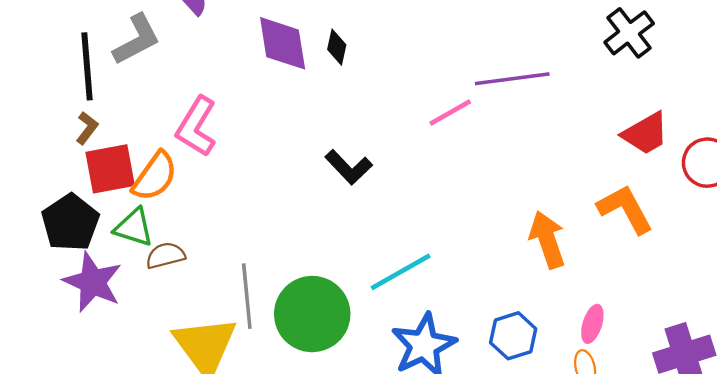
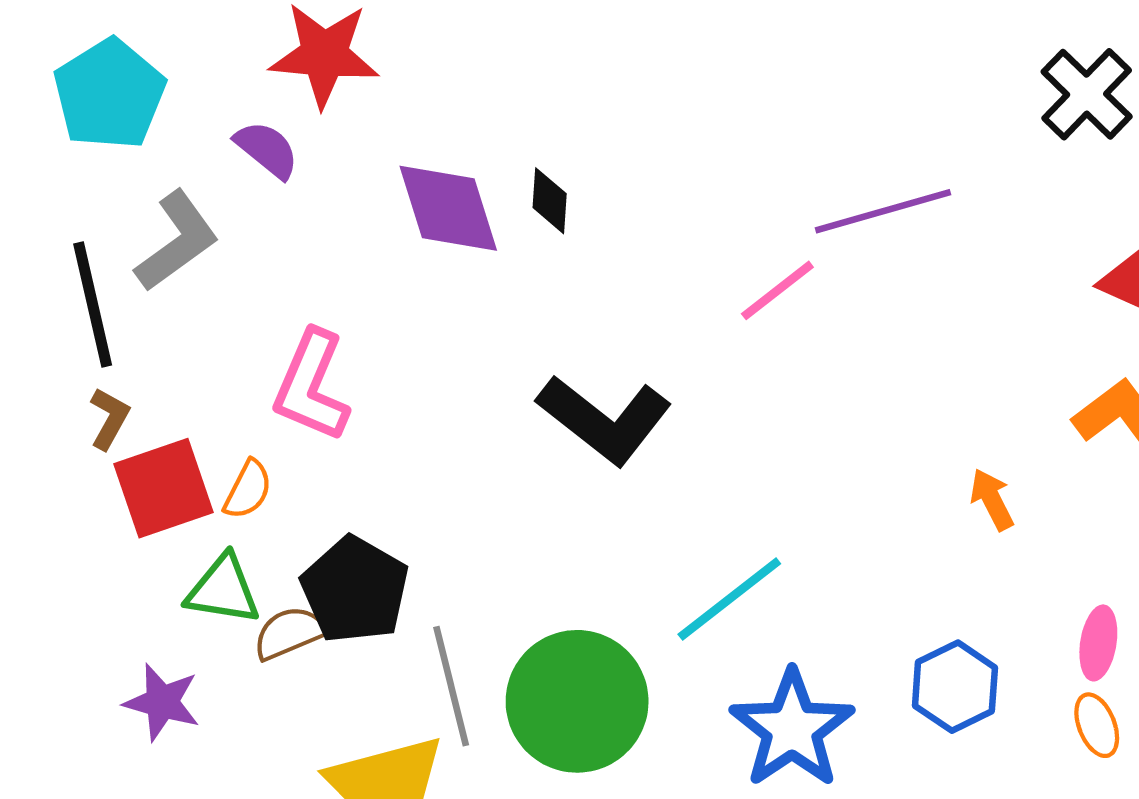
black L-shape: (349, 167) -> (604, 419), size x1.5
orange semicircle: (155, 176) -> (248, 490), size x0.6
black pentagon: (70, 223) -> (355, 590), moved
orange arrow: (547, 240) -> (992, 499), size x0.6
purple star: (93, 282) -> (162, 702), size x0.7

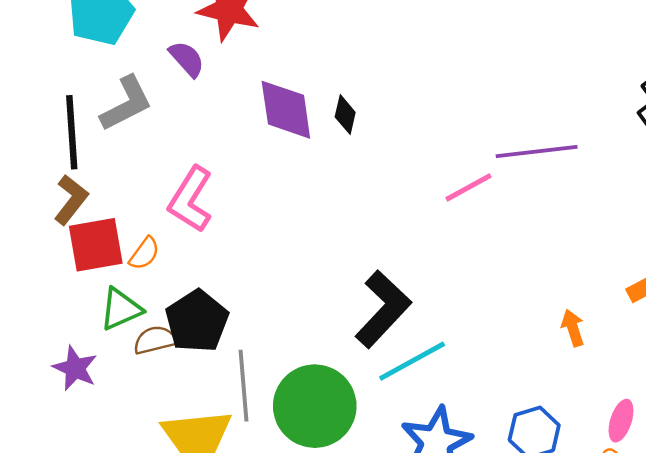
brown L-shape: (109, 419) -> (71, 200), size x1.4
black L-shape: (604, 419) -> (383, 309), moved, turned -94
green triangle: (223, 590) -> (121, 309), turned -42

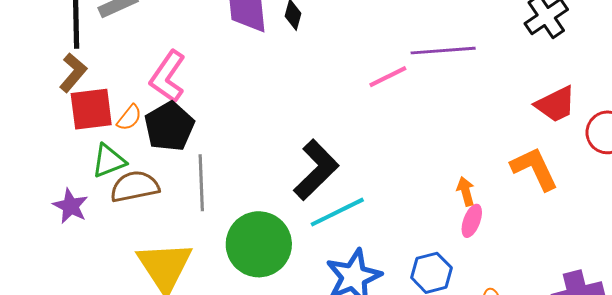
black pentagon: (197, 321) -> (169, 127), moved
brown semicircle: (155, 340) -> (135, 187), size x1.4
gray line: (243, 386) -> (201, 183), moved
pink ellipse: (621, 421) -> (472, 221), moved

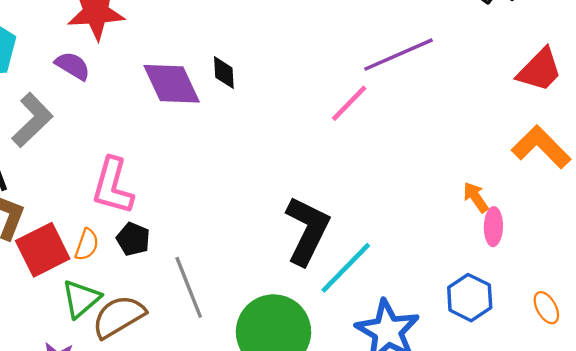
black pentagon: (169, 127) -> (133, 239), size x0.6

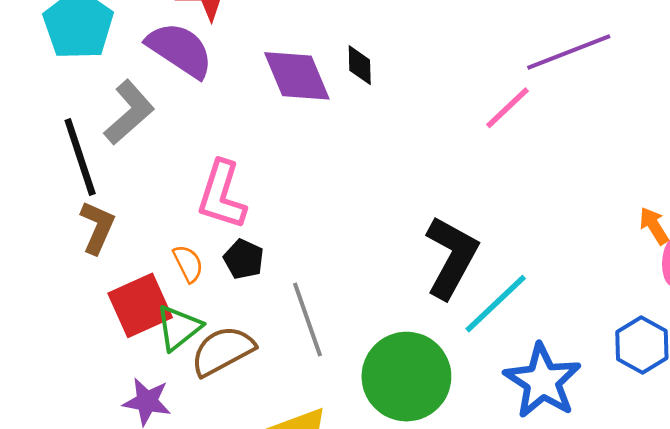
purple semicircle: (73, 66) -> (180, 50), size x1.6
orange semicircle: (87, 245) -> (188, 264), turned -48
red square: (43, 250) -> (140, 305), moved

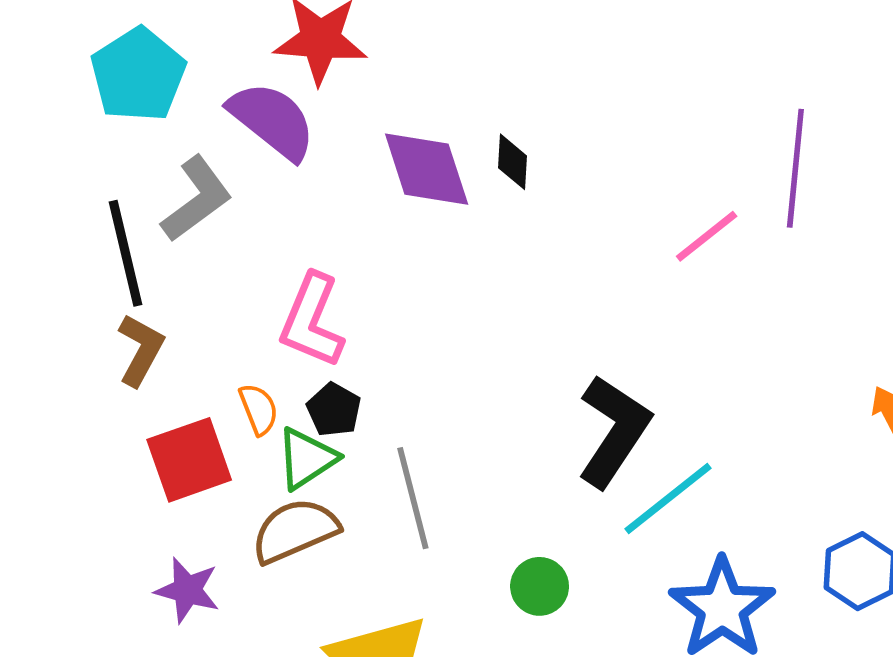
purple line: (569, 52) -> (795, 168), turned -68
green triangle: (179, 328) -> (307, 459), moved
green circle: (406, 377) -> (540, 586), size x0.5

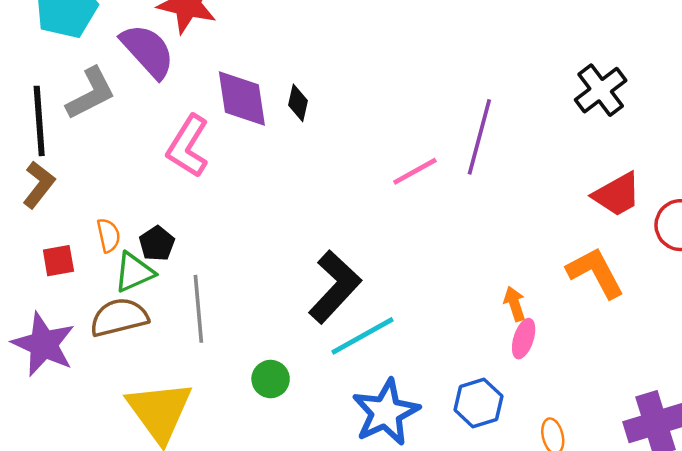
pink L-shape: (312, 321) -> (188, 146), moved
red square: (189, 460) -> (58, 261), size x0.6
purple star: (187, 590) -> (43, 344), size x1.5

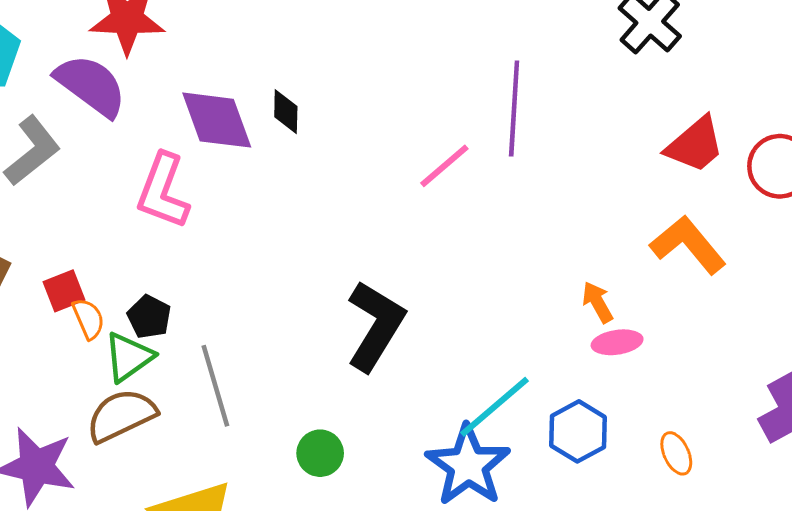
red square: (58, 261) -> (64, 291), moved
cyan line: (363, 336) -> (495, 407), moved
pink ellipse: (524, 339) -> (617, 342), turned 75

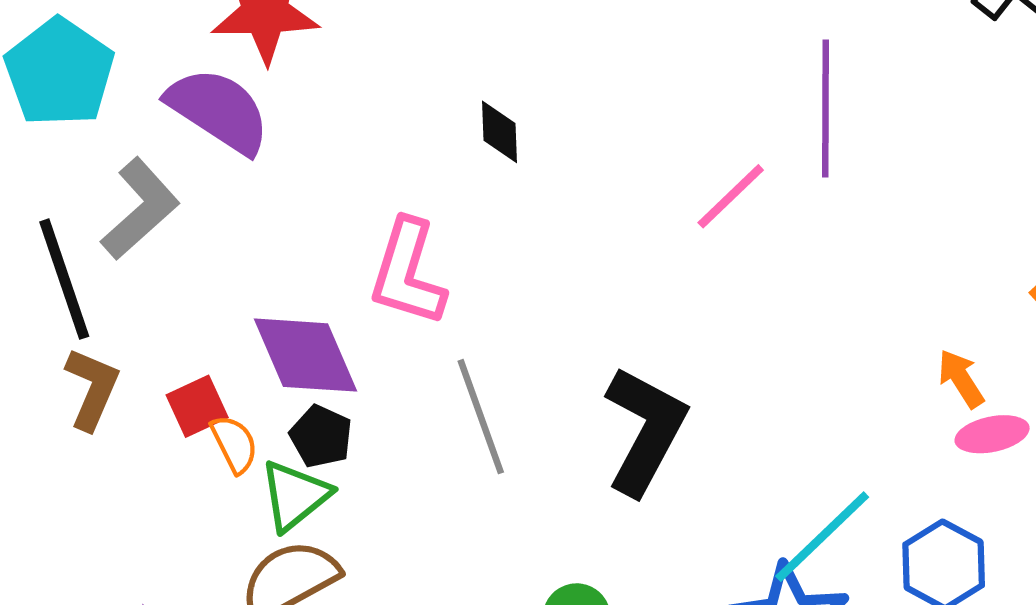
purple diamond: (217, 120) -> (306, 355), moved
pink L-shape: (163, 191) -> (408, 273), moved
gray line: (215, 386) -> (481, 417), moved

